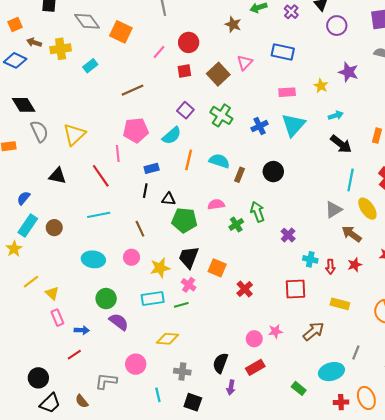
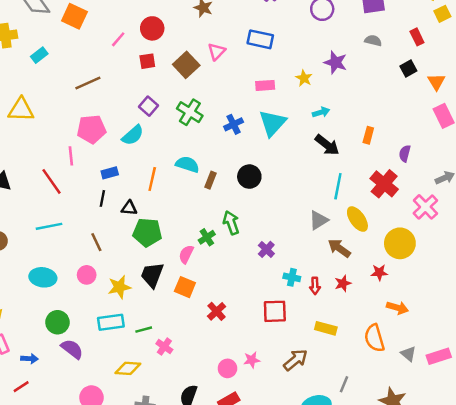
yellow triangle: (74, 135) -> (21, 110), moved, turned 45
orange line: (189, 160) -> (152, 179), moved
pink semicircle: (216, 204) -> (186, 254), moved, turned -56
pink cross: (189, 285) -> (164, 347), moved

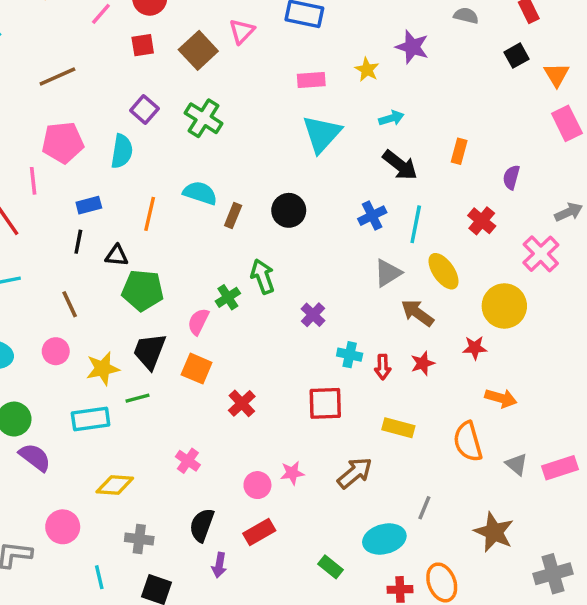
blue cross: (234, 124) -> (372, 216), moved
cyan semicircle: (133, 135) -> (122, 151), turned -40
red cross: (384, 184) -> (482, 221), size x0.7
green line: (144, 330) -> (137, 398), moved
pink cross: (164, 347) -> (188, 461), moved

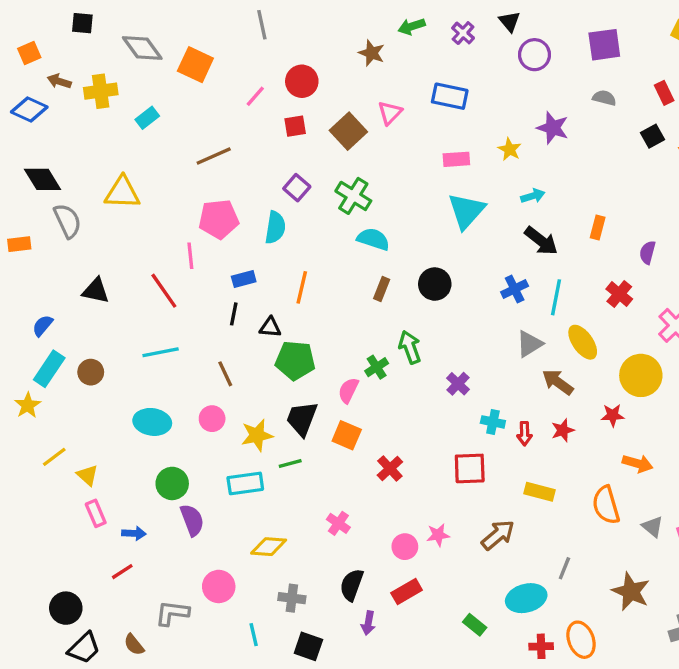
cyan semicircle: (200, 193) -> (373, 239), moved
purple semicircle: (35, 457) -> (192, 520), turned 32

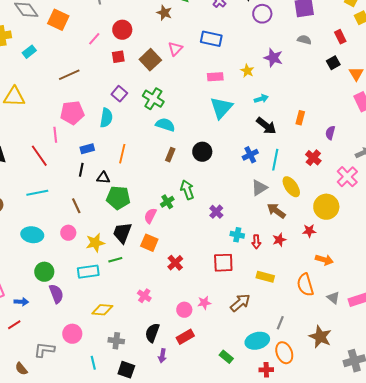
orange ellipse: (581, 640) -> (284, 353), moved

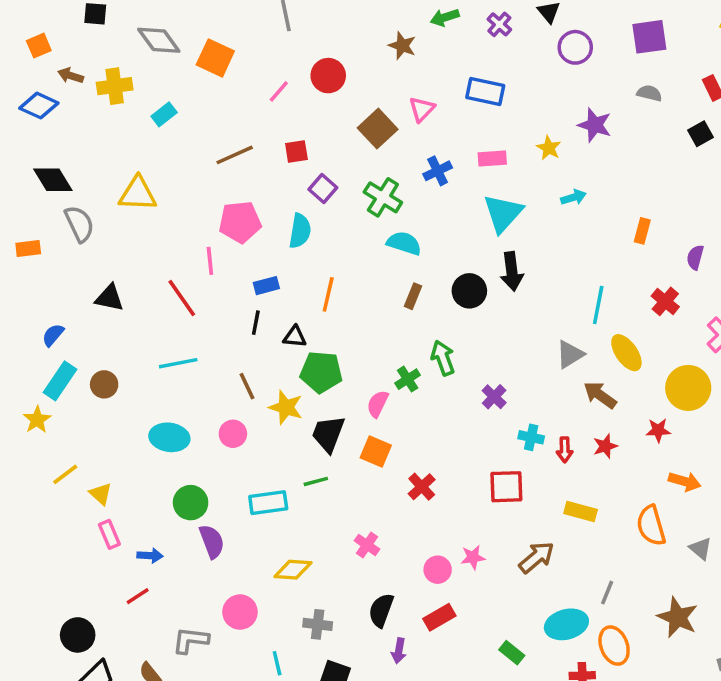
red square: (118, 57) -> (296, 151), moved
black arrow: (266, 126) -> (512, 271), moved, turned 45
blue cross: (250, 155) -> (438, 171), moved
yellow star: (95, 243) -> (286, 407), moved, turned 30

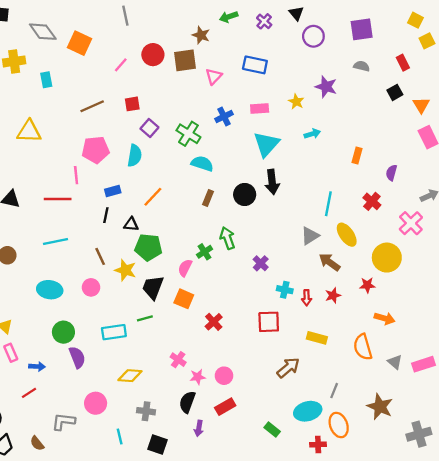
cyan rectangle: (164, 114) -> (46, 80), turned -63
brown square: (378, 129) -> (185, 60), moved, turned 35
orange line: (328, 294) -> (153, 197), turned 30
red line: (182, 298) -> (58, 199), turned -55
pink star: (473, 557) -> (198, 377), moved

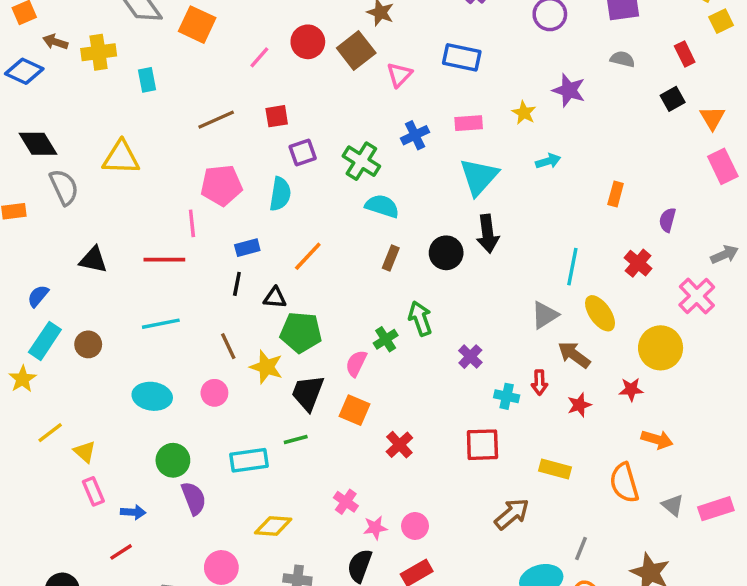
brown square: (185, 60) -> (356, 50), turned -30
purple square: (149, 128) -> (303, 152), turned 30
red arrow: (307, 298) -> (539, 382), moved

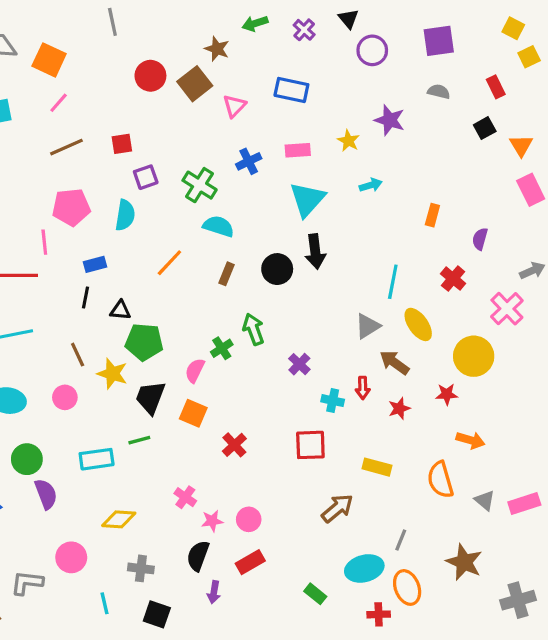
pink line: (259, 57) -> (59, 103), moved
orange line: (308, 256) -> (169, 263), moved

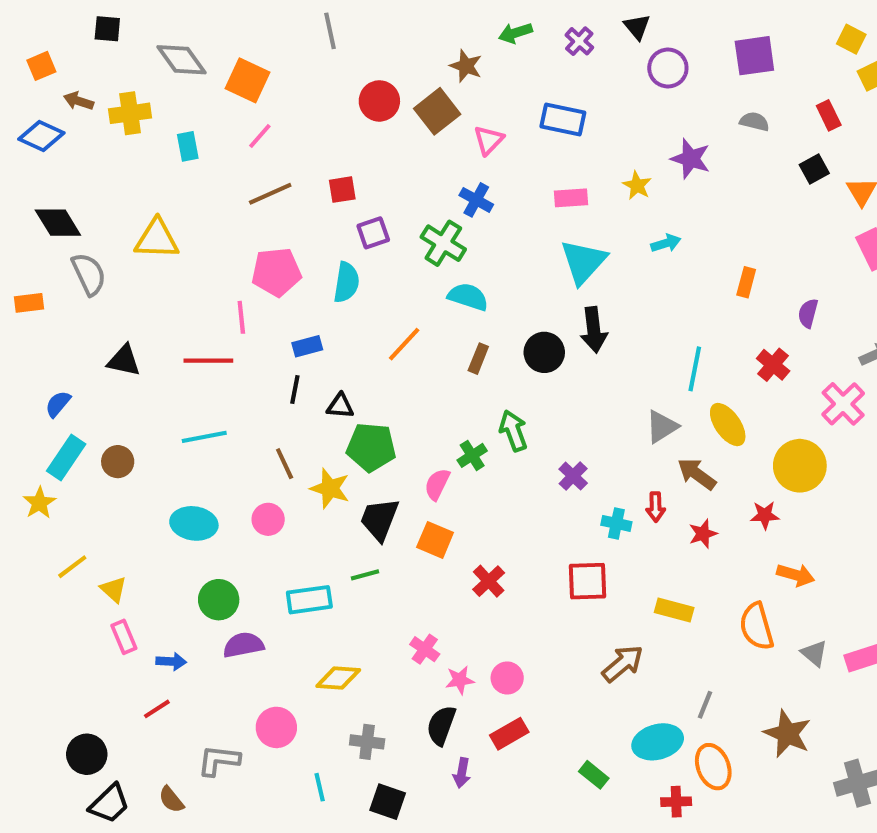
blue cross: (249, 161) -> (476, 200), moved, turned -35
purple semicircle: (46, 494) -> (243, 645), turned -80

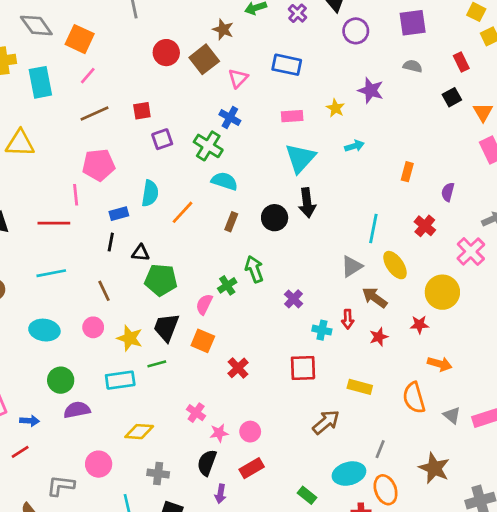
cyan rectangle: (188, 146) -> (40, 82), size x1.6
cyan semicircle: (346, 282) -> (150, 193), moved
yellow star: (330, 488) -> (130, 338), moved

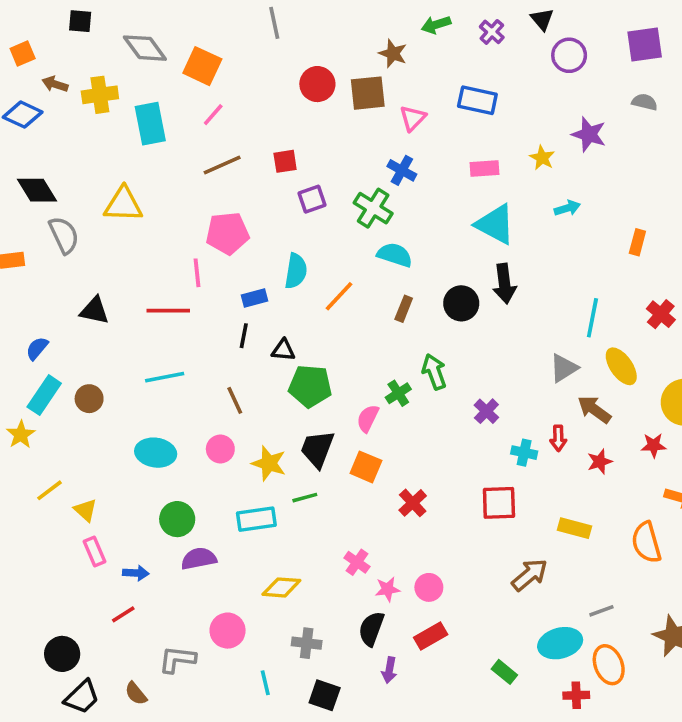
brown square: (204, 59) -> (368, 93), turned 32
cyan triangle: (300, 158) -> (495, 224), turned -44
gray line: (380, 449) -> (601, 611), turned 48

